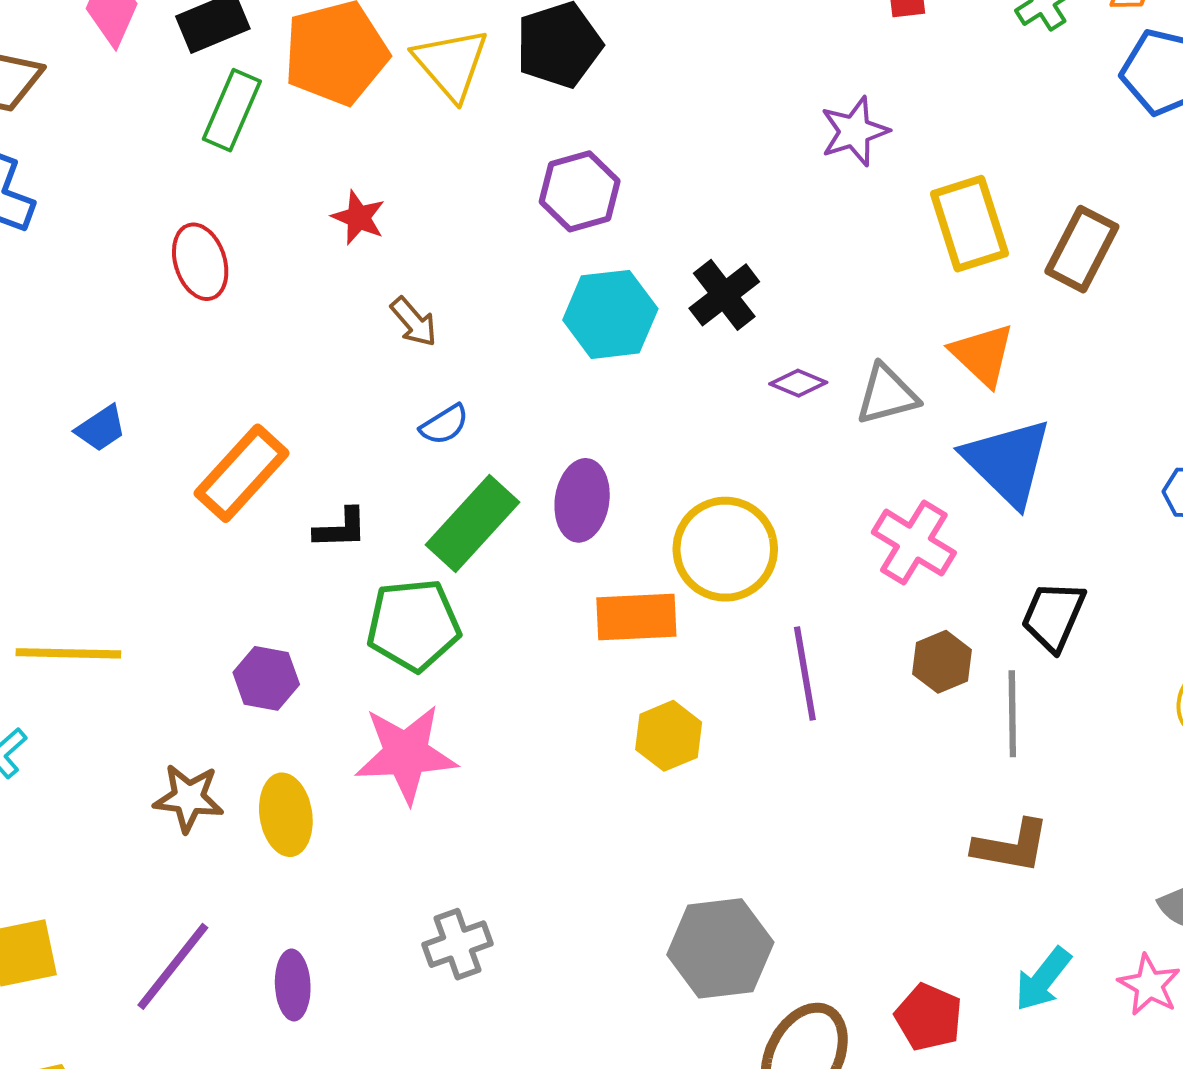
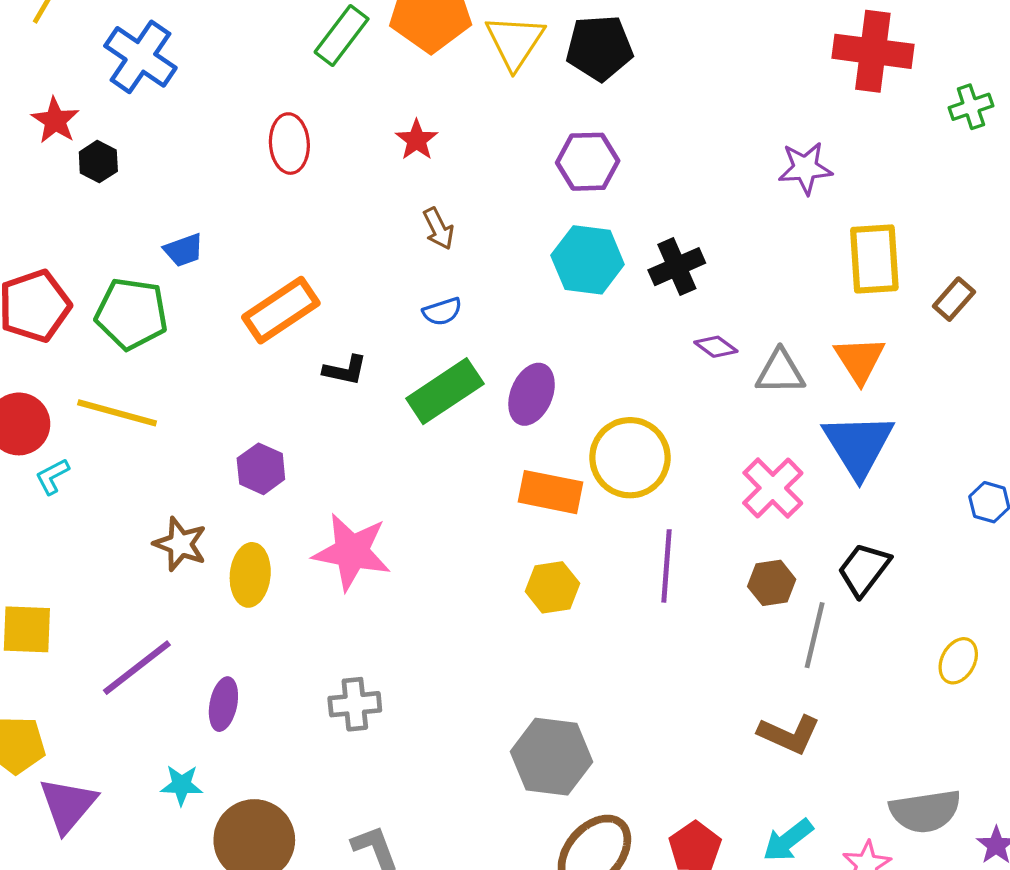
brown rectangle: (1082, 249) -> (954, 299), size x0.7
green pentagon: (413, 625) -> (132, 314), moved

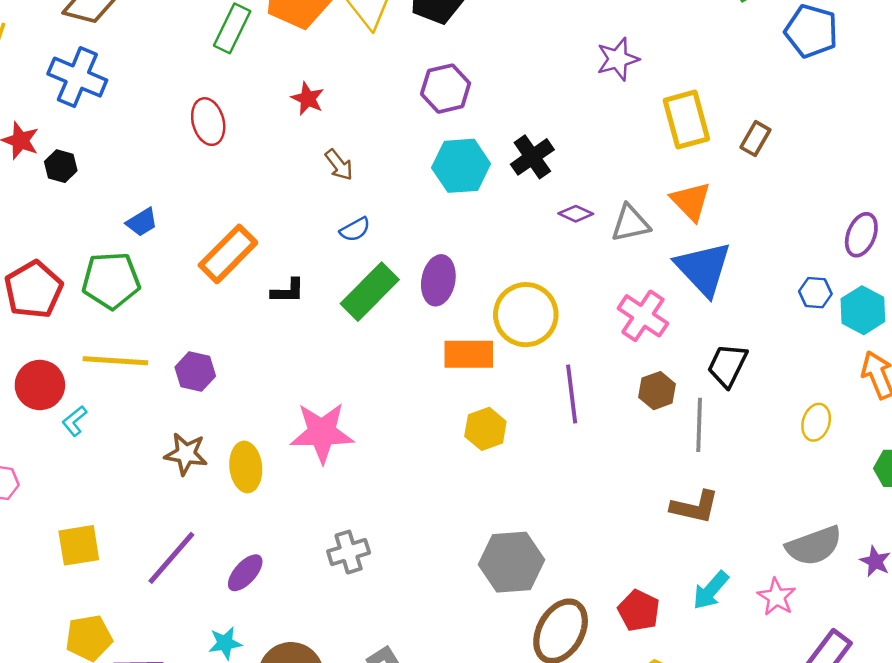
purple hexagon: (261, 469) -> (195, 372), moved
purple ellipse: (223, 704) -> (245, 573), turned 42

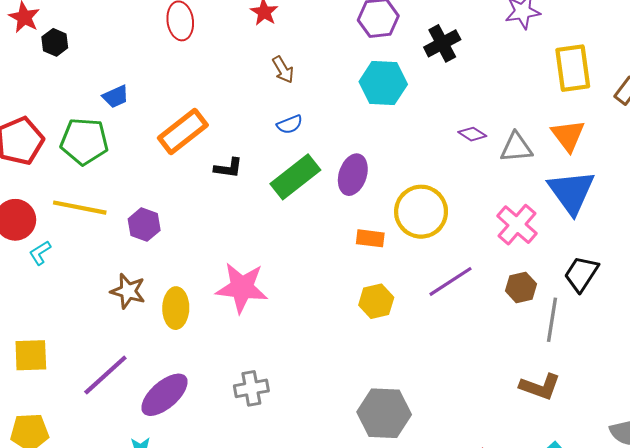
black cross: (532, 157) -> (442, 43), moved
orange rectangle: (469, 354) -> (370, 238), size x0.7
purple line: (572, 394) -> (451, 281), turned 57
purple ellipse: (245, 573) -> (164, 395), size x1.5

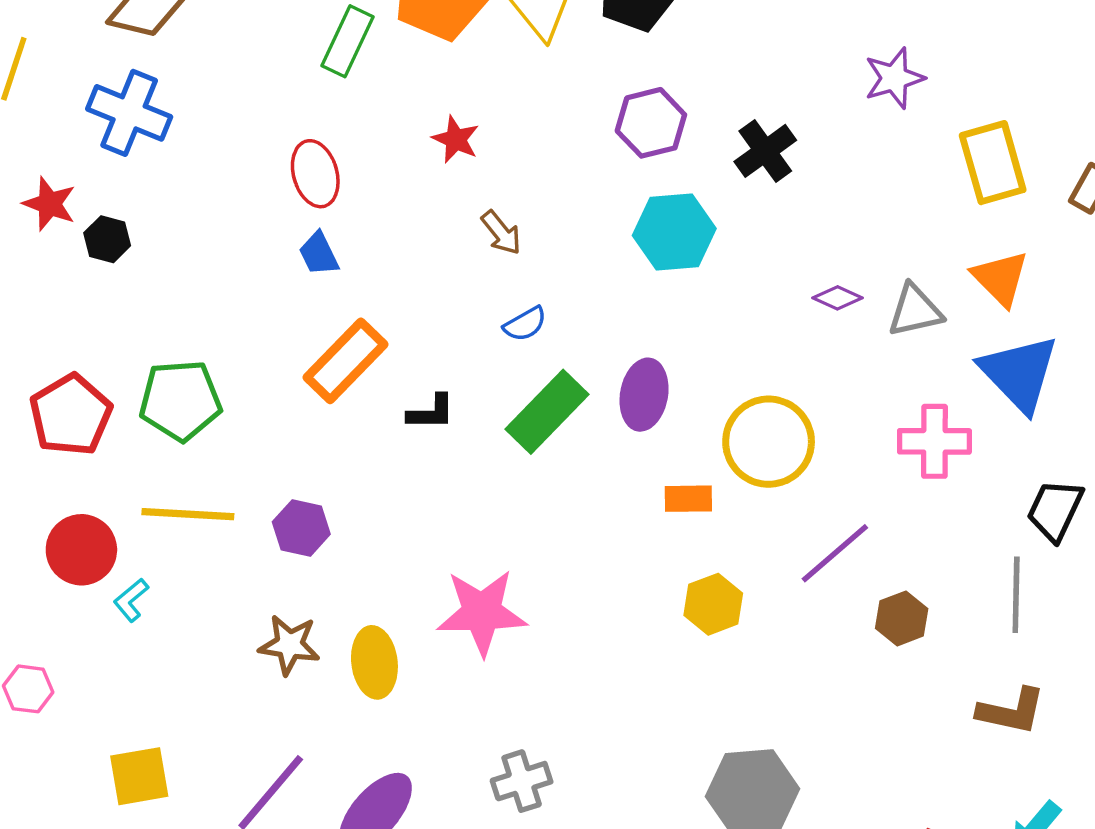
blue trapezoid: (116, 97) -> (319, 254), moved, turned 96
pink cross: (517, 225) -> (934, 441), turned -33
brown hexagon: (521, 287) -> (902, 618), moved

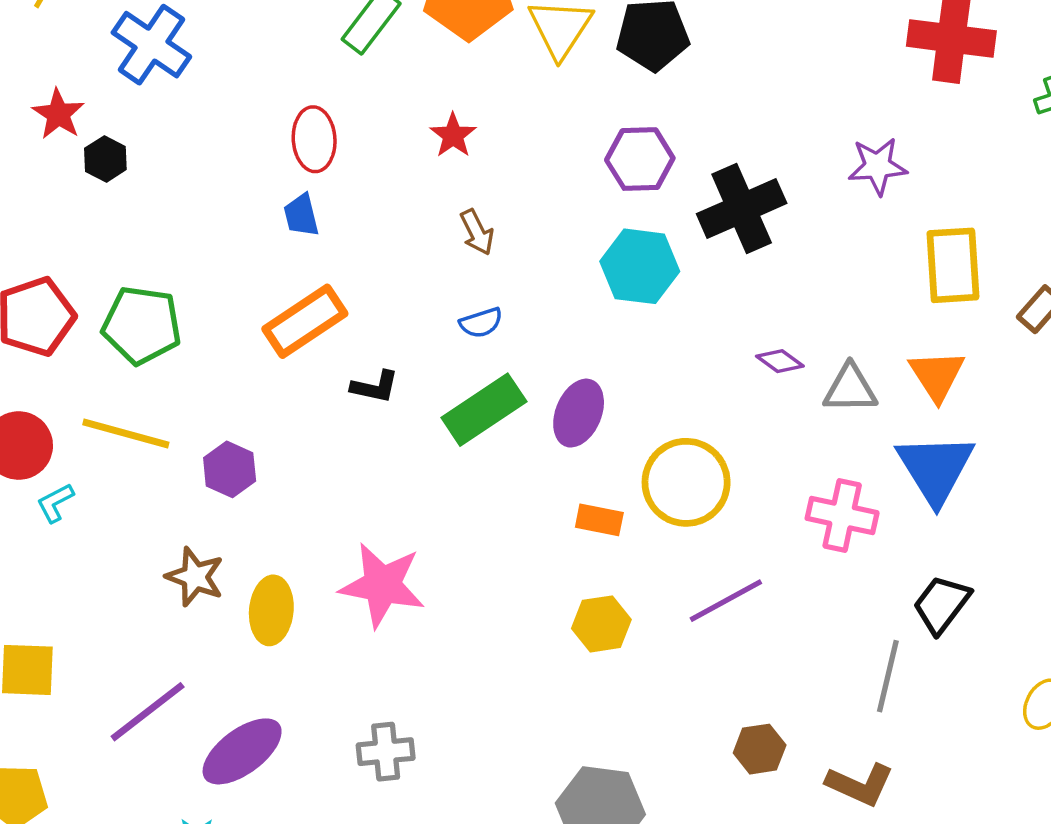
black cross: (765, 151) -> (742, 209), size x1.4
brown hexagon: (902, 618) -> (760, 749), moved

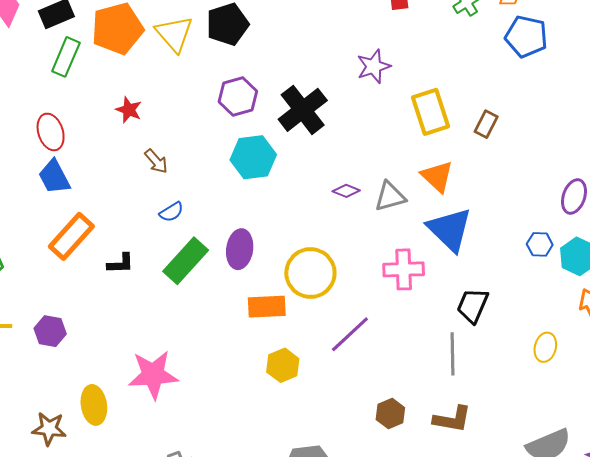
blue trapezoid: (301, 215) -> (54, 177), size x1.4
orange rectangle: (599, 520) -> (267, 307), size x1.4
brown star: (195, 577) -> (49, 429), moved

